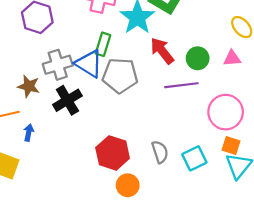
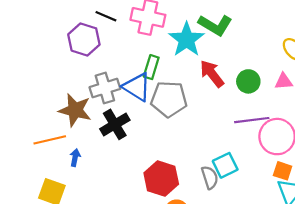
purple line: (181, 85) -> (252, 120), moved
brown star: (29, 86) -> (75, 110), size x1.4
cyan square: (194, 158) -> (225, 165), moved

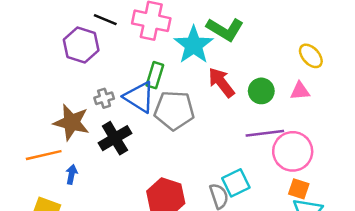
gray cross: (105, 88) -> (104, 98), size x0.6

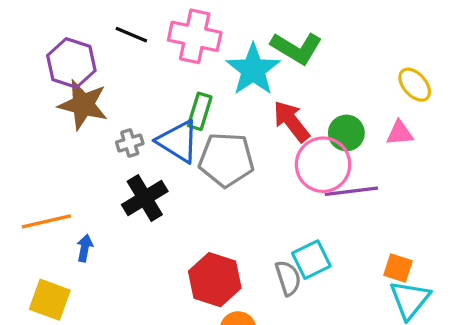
purple hexagon: (81, 45) -> (71, 63), moved
brown star: (71, 122) -> (83, 105), moved
pink circle: (293, 151) -> (323, 165), moved

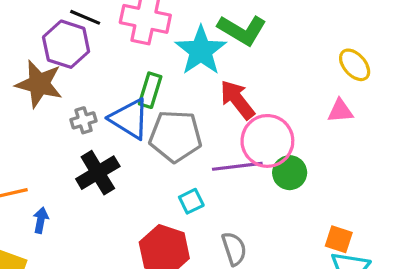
purple hexagon: (71, 63) -> (66, 44), moved
green circle: (346, 133) -> (290, 173), moved
purple line: (351, 191) -> (237, 166), moved
cyan square: (311, 260) -> (191, 201), moved, size x0.7

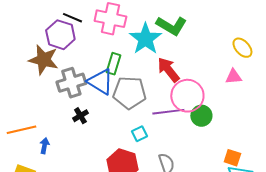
gray cross: (84, 120) -> (71, 83), size x1.8
black cross: (98, 173) -> (80, 116), size x0.6

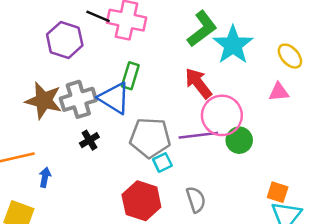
black line: (72, 18) -> (98, 16), moved
green L-shape: (171, 26) -> (202, 29), turned -68
cyan star: (145, 39) -> (233, 45), moved
brown star: (43, 60) -> (44, 101), moved
gray pentagon: (129, 93) -> (150, 138), moved

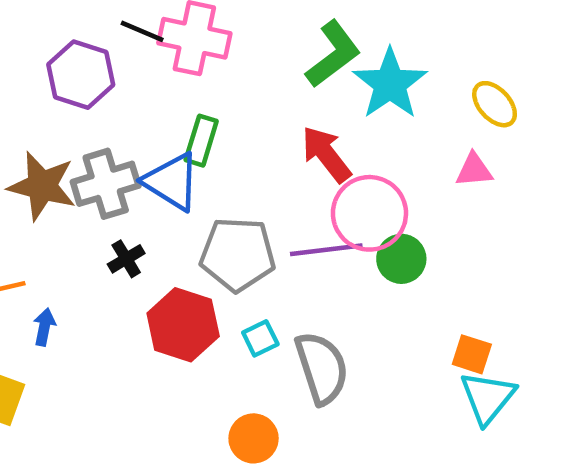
cyan square: (162, 162) -> (260, 338), moved
gray semicircle: (196, 200) -> (322, 368), size x1.5
red hexagon: (141, 201) -> (183, 325), moved

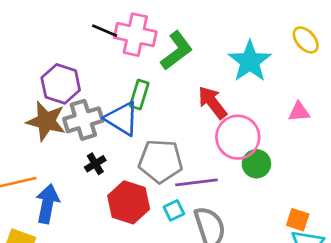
green L-shape: (333, 54) -> (177, 51), moved
purple hexagon: (81, 75) -> (61, 84), moved
yellow ellipse: (495, 104) -> (306, 40), moved
purple line: (326, 250) -> (197, 182), moved
blue arrow: (44, 327) -> (47, 204), size x1.8

